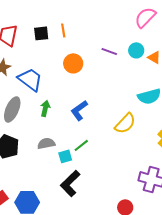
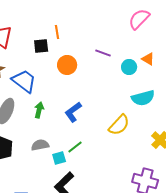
black square: (41, 33) -> (41, 46), moved
cyan circle: (136, 50) -> (129, 67), moved

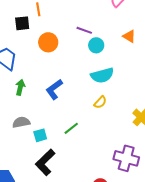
cyan circle: (129, 67) -> (96, 45), moved
cyan semicircle: (143, 98) -> (102, 75), moved
yellow semicircle: (119, 125) -> (100, 102), size x0.6
green line: (75, 147) -> (71, 128), moved

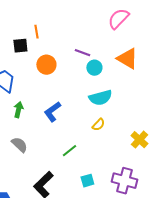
orange triangle: (129, 36) -> (127, 59), size x1.6
gray semicircle: (21, 122) -> (19, 145), turned 54
cyan square: (40, 135) -> (87, 181), moved

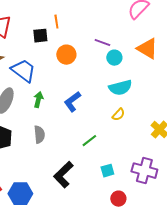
gray semicircle: (19, 145) -> (39, 135), turned 42

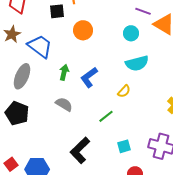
purple line: (102, 43) -> (143, 11), moved
green arrow: (38, 100) -> (64, 72), moved
yellow semicircle: (118, 115) -> (124, 91), moved
gray semicircle: (39, 135) -> (64, 104), moved, turned -54

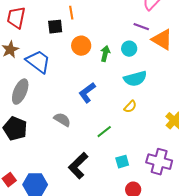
green arrow: (64, 72) -> (105, 54), moved
yellow semicircle: (124, 91) -> (130, 107), moved

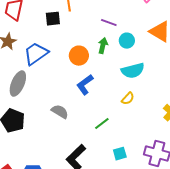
purple line: (141, 27) -> (109, 23), moved
orange circle: (81, 46) -> (79, 56), moved
blue trapezoid: (38, 62) -> (36, 54), turned -72

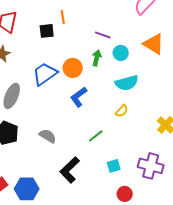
blue trapezoid: (36, 54) -> (45, 74), moved
gray semicircle: (60, 112) -> (48, 136), moved

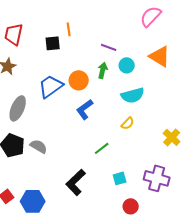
gray semicircle: (48, 136) -> (39, 146), moved

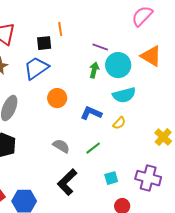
cyan circle: (127, 65) -> (118, 65), size x1.6
orange circle: (79, 80) -> (57, 98), moved
blue trapezoid: (51, 86) -> (36, 68), moved
blue L-shape: (85, 109) -> (91, 113), moved, turned 60
gray semicircle: (39, 146) -> (61, 146), moved

